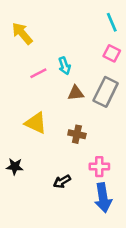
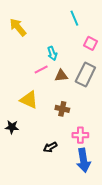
cyan line: (112, 22) -> (74, 18), moved
pink line: (38, 73) -> (41, 70), moved
black star: (15, 167) -> (12, 127), moved

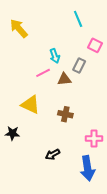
gray rectangle: (85, 75) -> (79, 65), moved, size x0.6
pink cross: (80, 135) -> (94, 139), moved

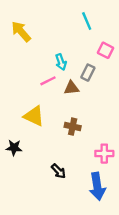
black arrow: (53, 154) -> (59, 171), turned -104

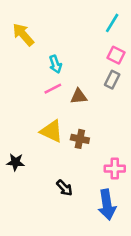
cyan line: (87, 21) -> (112, 23), moved, turned 54
cyan arrow: (61, 62) -> (55, 64), moved
gray rectangle: (88, 73) -> (112, 80), moved
yellow triangle: (34, 116) -> (52, 131), moved

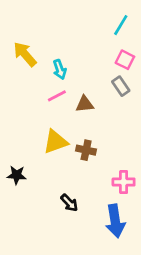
yellow arrow: (23, 35) -> (25, 54), moved
gray rectangle: (112, 80) -> (121, 86), turned -60
yellow triangle: (52, 131) -> (55, 142), turned -45

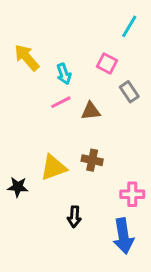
pink square: (125, 60) -> (107, 63), moved
yellow triangle: (55, 142) -> (53, 168), moved
black arrow: (69, 203) -> (74, 217), turned 48

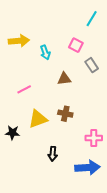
yellow arrow: (27, 58) -> (19, 41), turned 126
pink line: (61, 102) -> (24, 89), moved
blue arrow: (123, 236) -> (87, 167), turned -85

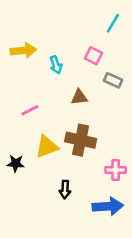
gray rectangle: (92, 65) -> (113, 80), turned -32
brown cross: (65, 114) -> (81, 140), size x1.6

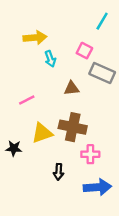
yellow arrow: (23, 50) -> (35, 38), moved
gray rectangle: (113, 80) -> (102, 73), size x1.5
pink cross: (116, 170) -> (90, 154), moved

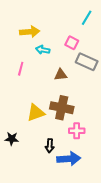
cyan arrow: (50, 59) -> (43, 50), turned 120
pink line: (27, 100) -> (21, 69), moved, turned -48
black star: (14, 148) -> (12, 139), moved
blue arrow: (97, 187) -> (69, 159), moved

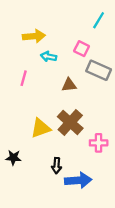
brown cross: (62, 108) -> (70, 122), turned 30
pink cross: (77, 131) -> (99, 143), moved

